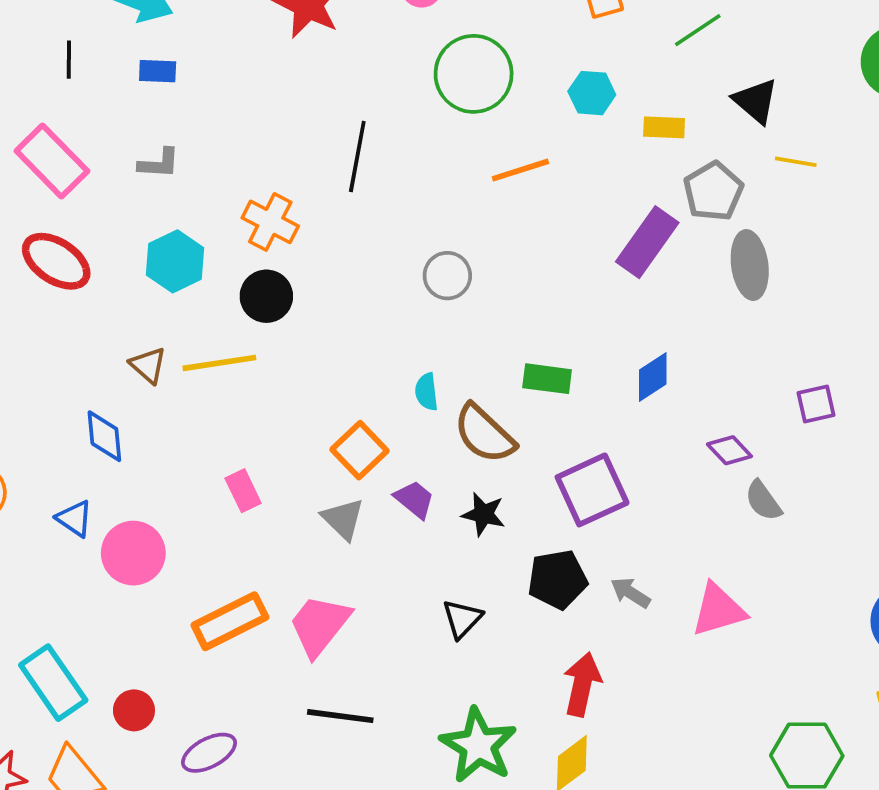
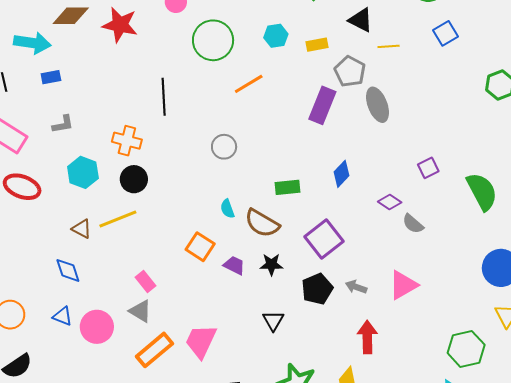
gray triangle: (343, 519) -> (140, 311), moved
red arrow: (582, 684) -> (367, 337), moved

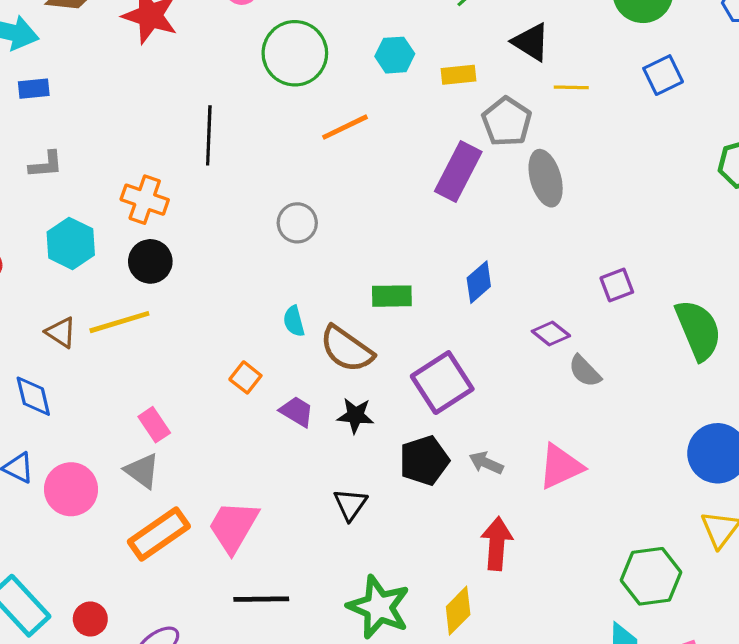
orange square: (200, 247) -> (245, 377), size x0.7

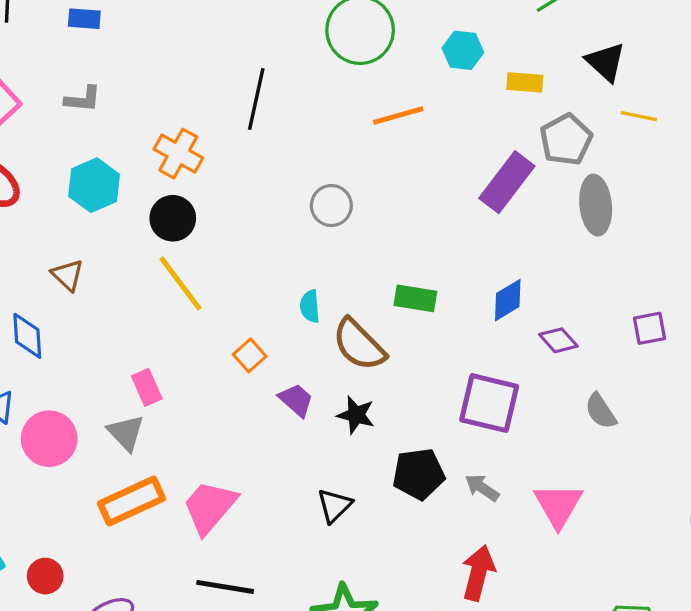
yellow line: (119, 322) -> (181, 283), moved, turned 60
purple diamond: (551, 334) -> (558, 340), moved
purple square: (442, 383) -> (489, 403), moved, turned 36
pink triangle: (561, 467) -> (558, 505), turned -45

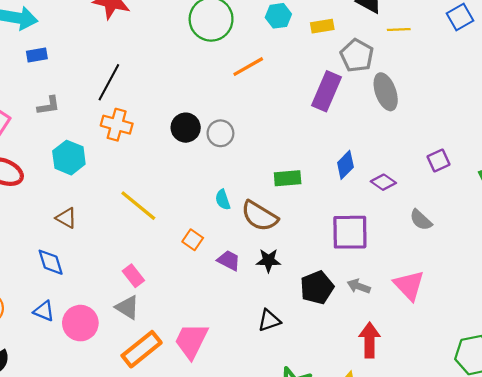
black line: (256, 99) -> (109, 82), moved, turned 30
black circle: (173, 218) -> (186, 128), moved
black triangle: (334, 506) -> (269, 320), turned 40

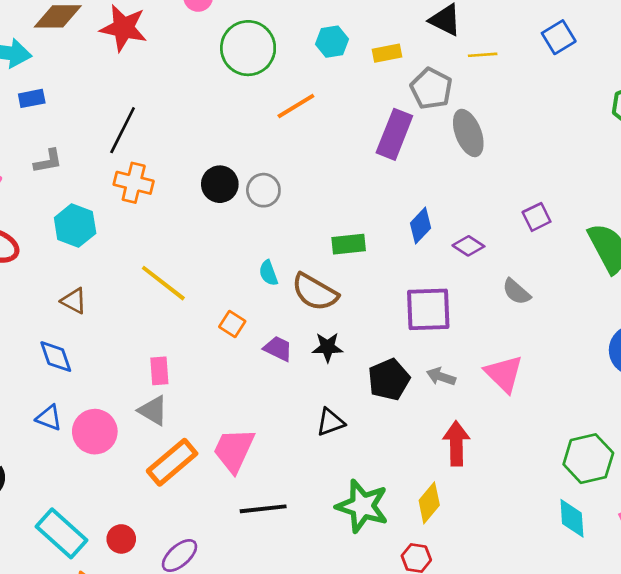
pink rectangle: (133, 276) -> (159, 371), turned 35

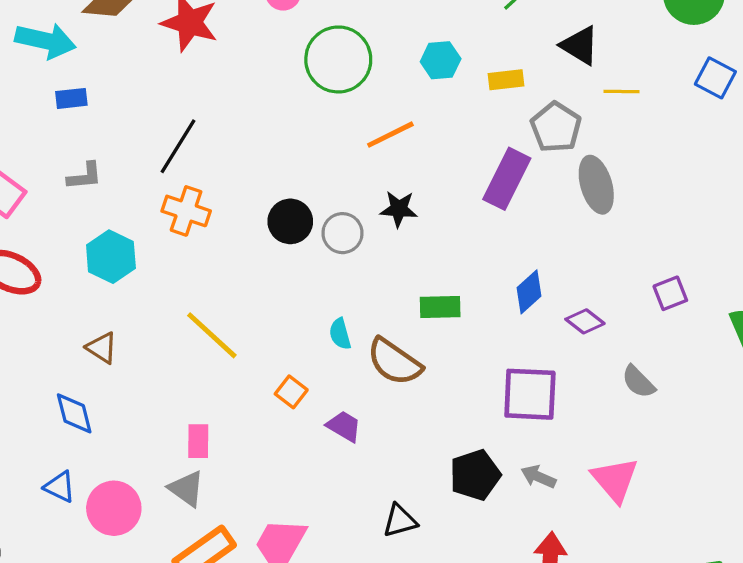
blue square: (559, 37) -> (715, 78), turned -36
black star: (328, 347) -> (399, 209), moved

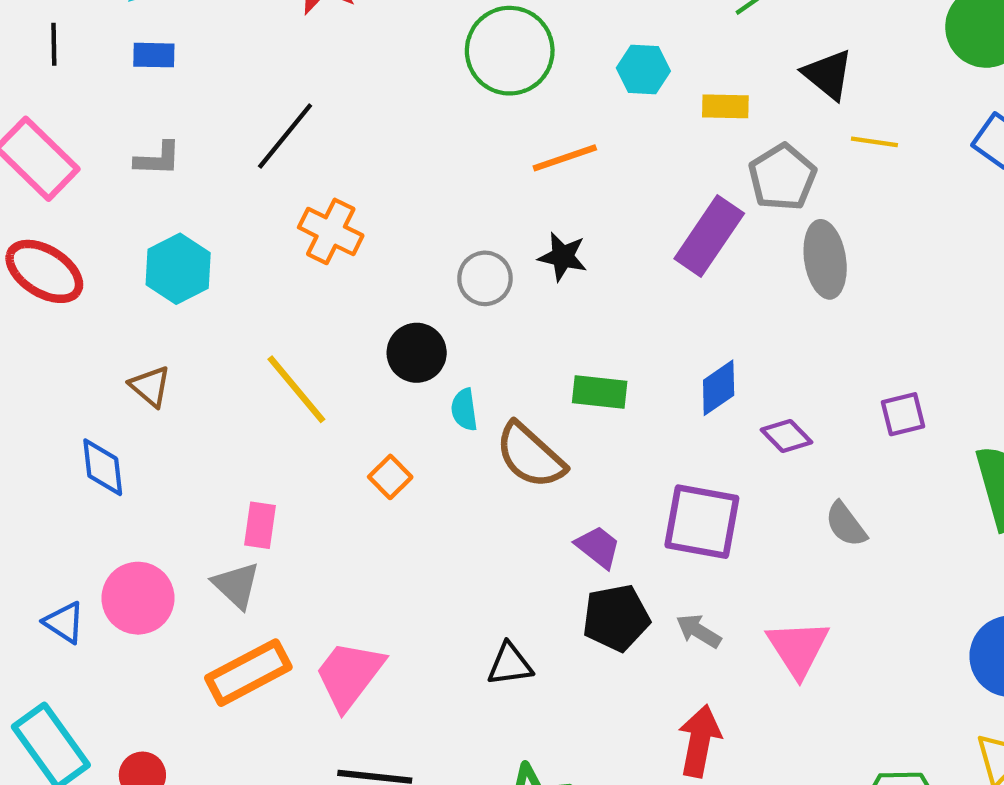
orange cross: (186, 211) -> (331, 231), moved
black circle: (290, 221) -> (417, 353), moved
purple trapezoid: (344, 426) -> (598, 547), moved
blue triangle: (60, 487) -> (64, 622), moved

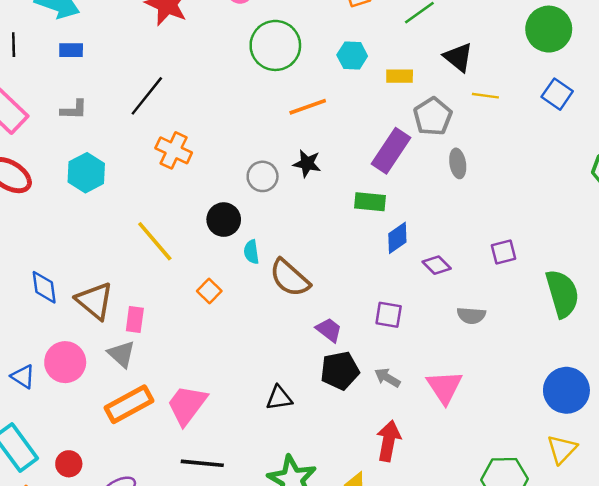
gray ellipse: (825, 259) -> (458, 163), size x0.7
brown triangle: (150, 386) -> (95, 301), moved, size x1.6
green rectangle: (600, 392) -> (370, 202), moved
purple square: (702, 522) -> (389, 315), size x0.6
gray semicircle: (846, 524) -> (471, 315), turned -48

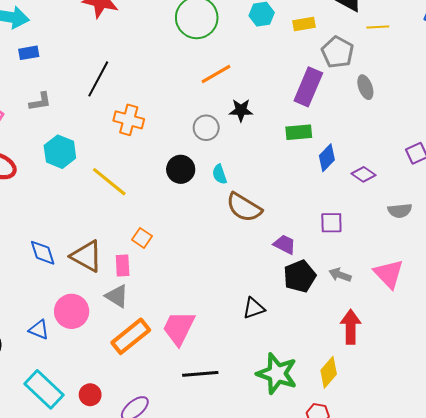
orange line: (308, 107) -> (216, 74), moved
yellow line: (155, 241) -> (109, 182), moved
cyan semicircle: (251, 252) -> (219, 174), moved
orange square: (209, 291) -> (142, 238), moved

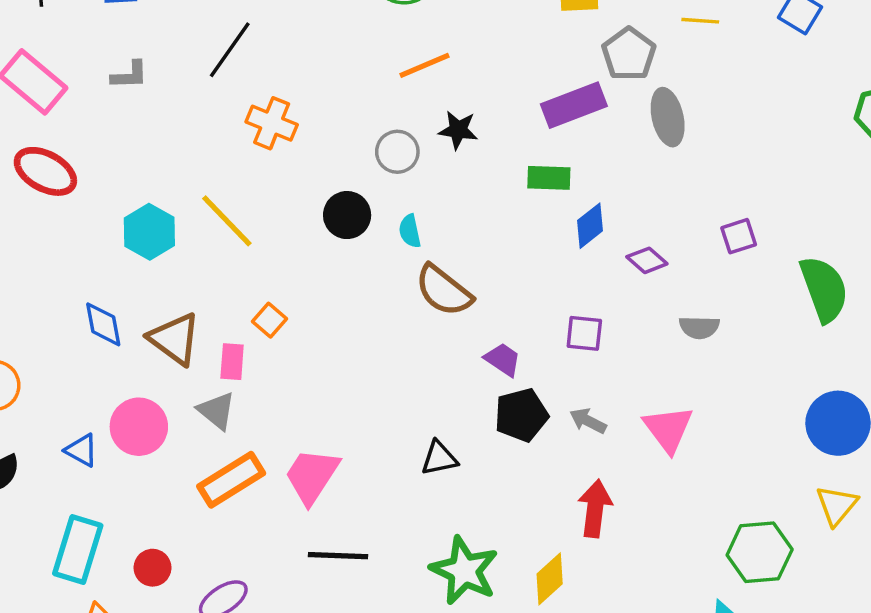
purple rectangle: (308, 87) -> (574, 105), turned 39
gray ellipse: (365, 87) -> (668, 117), size x1.4
cyan hexagon: (60, 152) -> (149, 232), moved
cyan rectangle: (44, 389) -> (78, 550), turned 57

